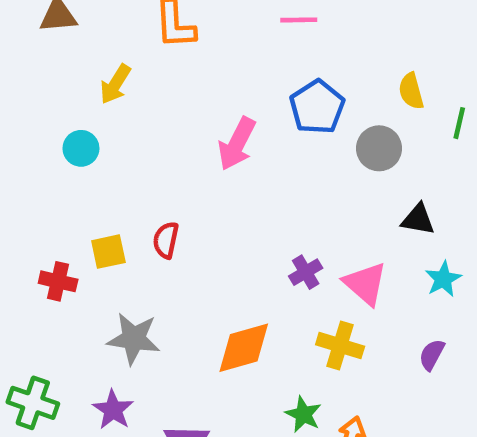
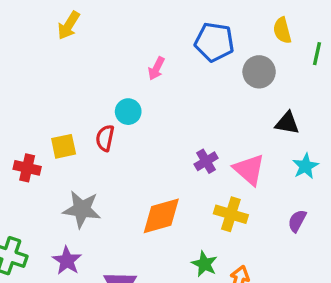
blue pentagon: (317, 107) -> (214, 42), turned -30
pink arrow: (237, 144) -> (156, 68), size x0.6
cyan circle: (81, 148) -> (128, 112), moved

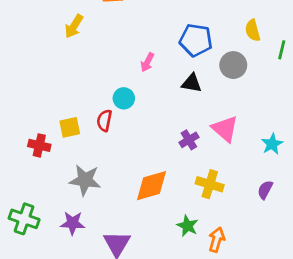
black triangle: (287, 123) -> (192, 83), moved
pink triangle: (249, 170) -> (225, 129), moved
purple star: (67, 261) -> (73, 223), turned -30

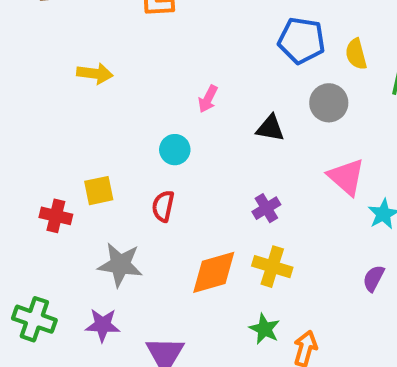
yellow arrow: (74, 26) -> (95, 74), moved, turned -115
blue pentagon: (196, 40) -> (301, 40), moved
red semicircle: (104, 120) -> (163, 206), moved
pink triangle: (225, 129) -> (346, 177), moved
yellow cross: (210, 184) -> (272, 267), moved

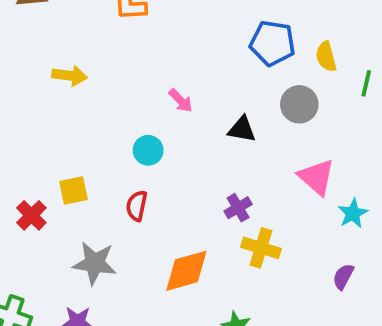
pink arrow: (208, 99) -> (181, 101), turned -72
red cross: (56, 216) -> (31, 215), turned 32
yellow cross: (272, 267) -> (261, 248), moved

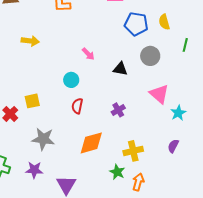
yellow semicircle: (326, 57) -> (164, 22), moved
red semicircle: (137, 206) -> (77, 106), moved
yellow cross: (261, 248) -> (133, 151), moved, turned -30

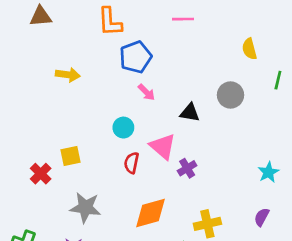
blue pentagon: (136, 24) -> (136, 57), moved, turned -30
pink triangle: (159, 94) -> (163, 147), moved

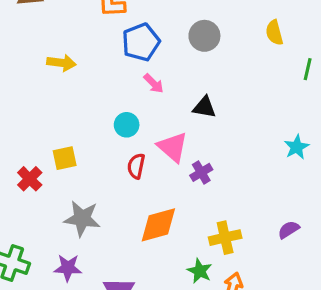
gray circle: (230, 95) -> (204, 36), moved
cyan star: (268, 172) -> (297, 147), moved
purple semicircle: (262, 217) -> (289, 230), turned 30

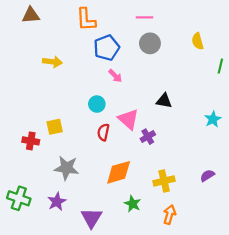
black triangle: (204, 107) -> (164, 101), moved
red cross: (30, 179) -> (31, 141), turned -35
purple star: (68, 268) -> (57, 202), turned -30
green star: (200, 271) -> (133, 204), moved

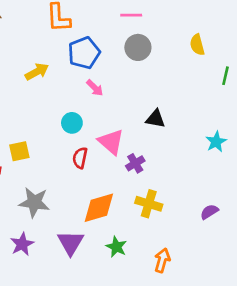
yellow arrow: (52, 62) -> (37, 72), moved, turned -36
yellow cross: (164, 181) -> (149, 204), moved, turned 30
purple triangle: (91, 218) -> (71, 243), moved

